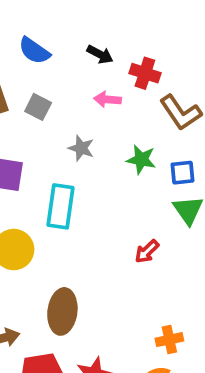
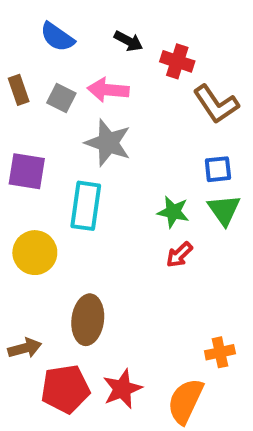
pink arrow: (107, 99) -> (108, 90), moved, size x1.4
gray star: (81, 148) -> (108, 143), size x1.6
green star: (141, 159) -> (173, 212), moved
orange cross: (169, 340) -> (220, 352), moved

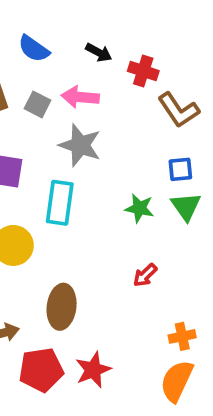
red arrow: (179, 255) -> (145, 275), moved
orange semicircle: (185, 401) -> (177, 381), moved

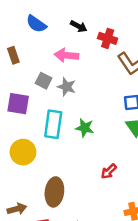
gray square: (37, 104) -> (44, 81), moved
gray star: (80, 145) -> (66, 87), size x0.7
green star: (140, 208) -> (85, 128), moved

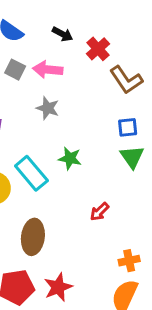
red cross: (108, 38) -> (98, 49), turned 30
gray square: (44, 81) -> (15, 70), moved
cyan rectangle: (53, 124) -> (31, 173), moved, turned -48

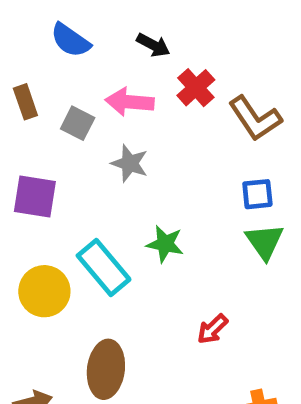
red cross: (98, 49) -> (196, 88), moved
gray square: (15, 70) -> (78, 123), moved

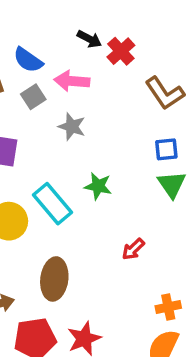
blue semicircle: (70, 40) -> (28, 60), moved
red cross: (196, 88) -> (121, 51), moved
gray square: (78, 123) -> (33, 97), turned 30

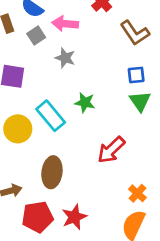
red arrow: (133, 249) -> (111, 150), size x1.6
orange cross: (168, 307) -> (137, 193), turned -36

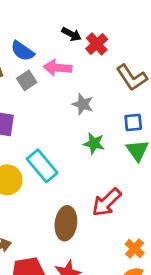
gray star: (65, 58) -> (83, 104), moved
green star: (85, 103) -> (94, 143), moved
brown ellipse: (52, 172) -> (66, 223), moved

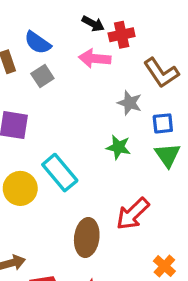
red cross: (97, 44) -> (122, 35), turned 30
pink arrow: (57, 68) -> (95, 59), moved
gray star: (83, 104) -> (130, 103), moved

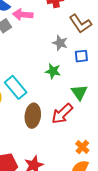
pink arrow: (95, 59) -> (23, 15), moved
green triangle: (168, 155) -> (79, 92), moved
brown ellipse: (87, 238) -> (33, 116), moved

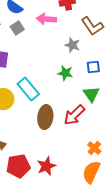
pink arrow: (23, 15) -> (46, 19), moved
blue square: (81, 56) -> (93, 67), moved

